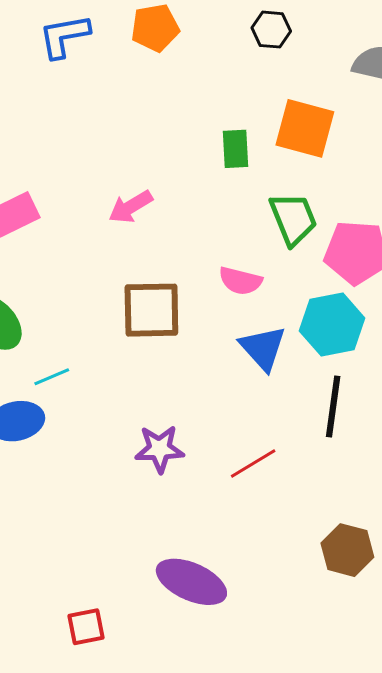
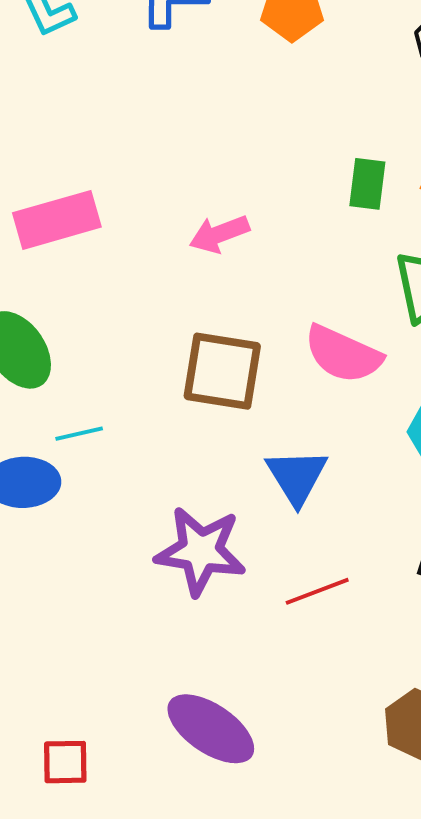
pink semicircle: (240, 281) -> (343, 354), size x1.4
blue triangle: (263, 348) -> (297, 477), moved
purple star: (160, 449) -> (201, 551), size x1.4

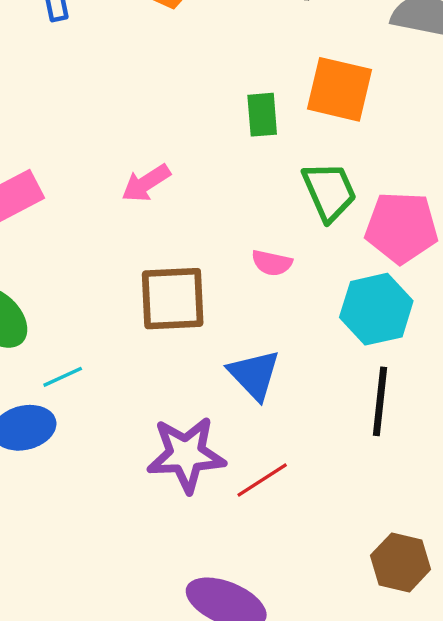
pink semicircle: (343, 354) -> (272, 263), size x0.6
red line: (317, 591) -> (262, 480), moved

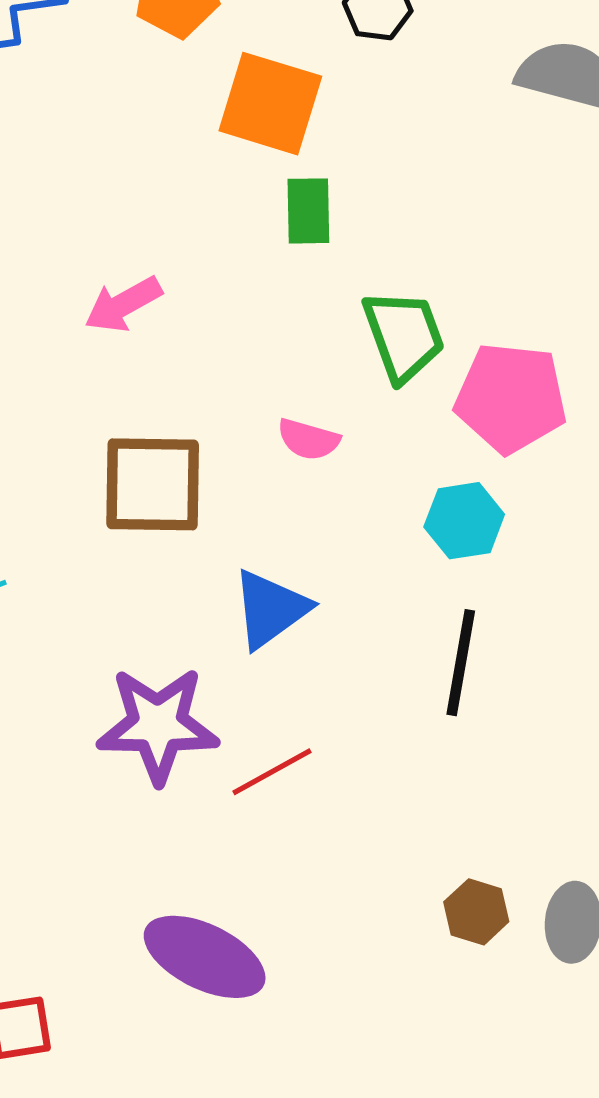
orange square: (340, 89) -> (270, 104), moved
cyan hexagon: (376, 309) -> (464, 521), size x0.7
blue triangle: (254, 375) -> (270, 609), turned 34
brown hexagon: (401, 562) -> (476, 912), size x0.7

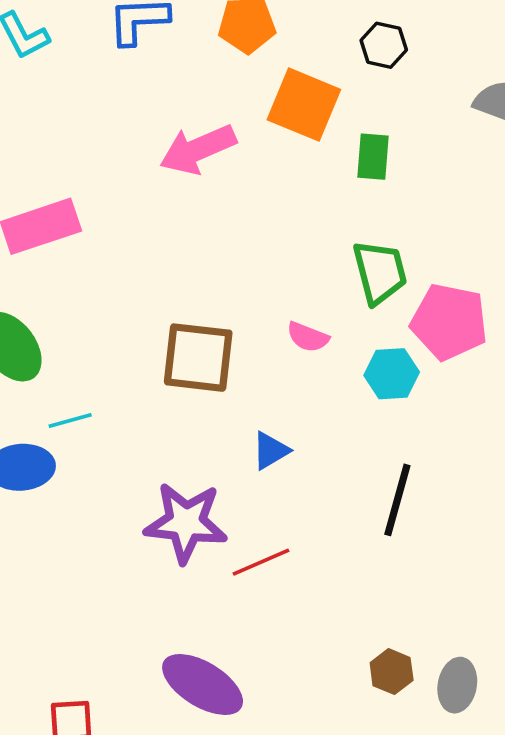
green rectangle: (308, 211) -> (373, 157), moved
pink arrow: (123, 304) -> (198, 149), moved, size x1.4
cyan hexagon: (464, 521) -> (392, 374), moved
blue triangle: (270, 609) -> (271, 451), size x0.7

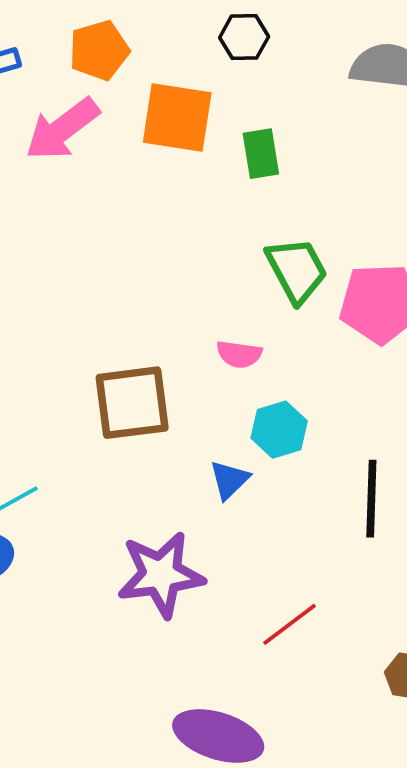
pink arrow: (198, 149) -> (62, 129), moved
cyan hexagon: (392, 374) -> (279, 430), moved
red line: (261, 562) -> (289, 624), moved

